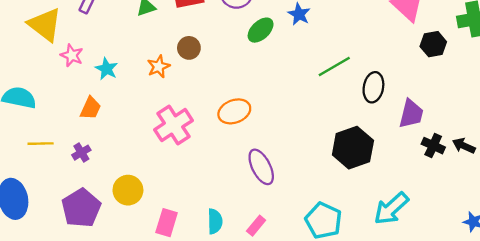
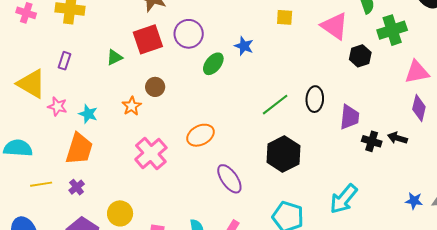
green line: (334, 67) -> (275, 105), moved
orange trapezoid: (91, 108) -> (79, 149), size x1.6
black hexagon: (353, 148) -> (283, 154), moved

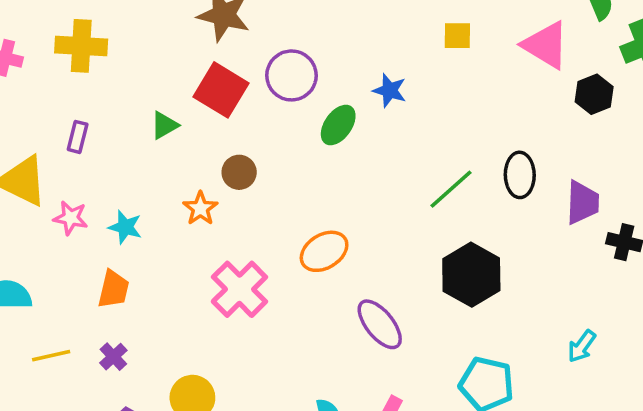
red square: (148, 39) -> (221, 90), turned -36
orange trapezoid: (79, 149) -> (114, 289), size x0.7
cyan arrow: (344, 199) -> (582, 346), size x0.6

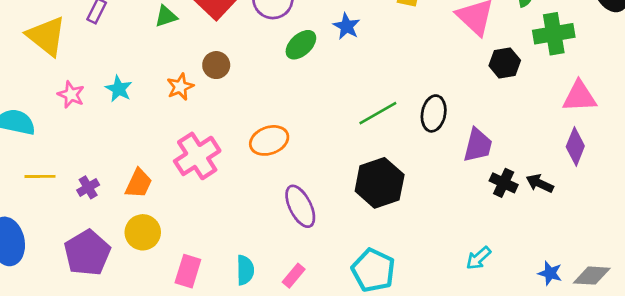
pink star: (71, 218) -> (71, 95), moved
orange trapezoid: (114, 289) -> (139, 183), moved
cyan arrow: (582, 346) -> (478, 258), moved

